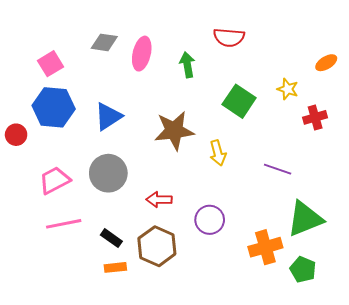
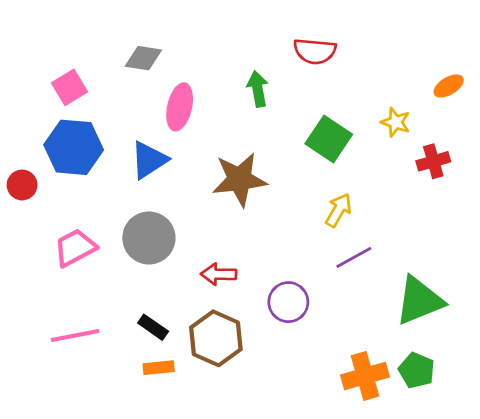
pink ellipse: (142, 54) -> (180, 107), moved
yellow arrow: (218, 153) -> (339, 210), moved, turned -135
purple line: (278, 169) -> (354, 257), moved, turned -48
pink line: (64, 224) -> (75, 336), moved
orange cross: (265, 247) -> (365, 376), moved

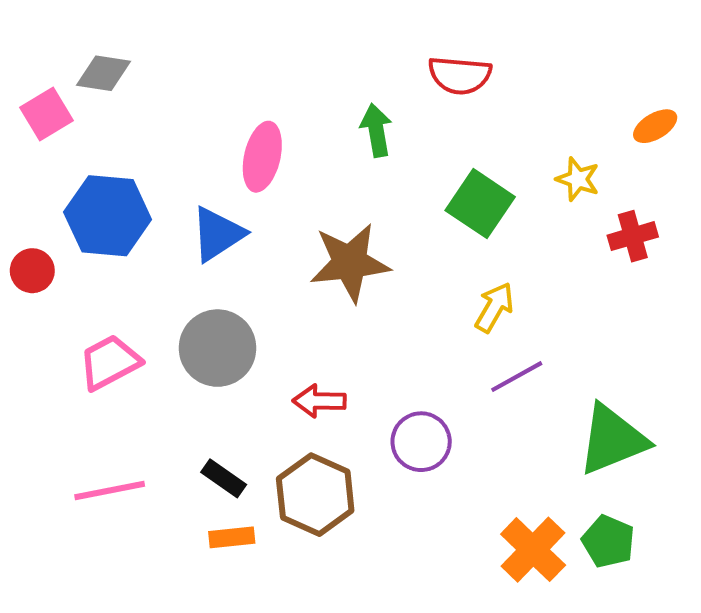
gray diamond: (143, 58) -> (104, 73), moved
pink square: (69, 87) -> (47, 114), moved
orange cross: (365, 376) -> (533, 550), turned -30

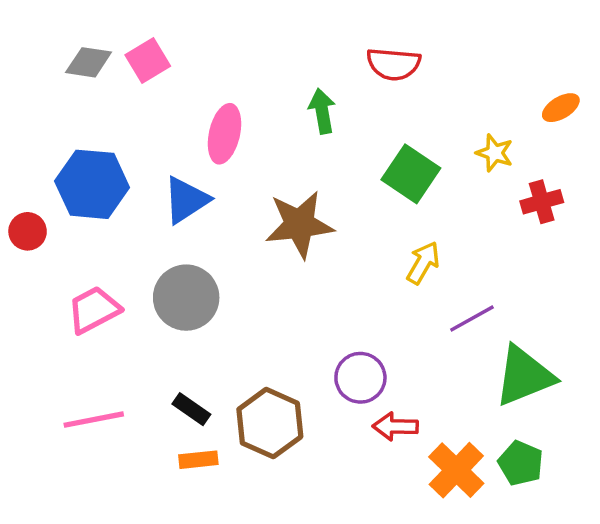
pink square: (47, 114) -> (148, 61), moved
purple line: (517, 377) -> (472, 318), moved
red arrow: (319, 401) -> (395, 427), moved

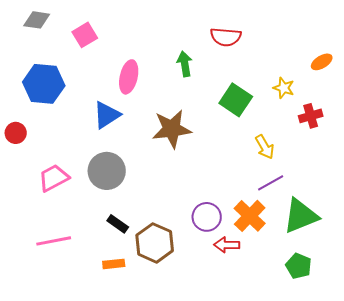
gray diamond: (89, 62) -> (37, 20), moved
blue hexagon: (92, 184) -> (44, 84), moved
yellow arrow: (423, 263) -> (265, 147), moved, turned 120
black rectangle: (191, 409) -> (118, 224), moved
orange cross: (456, 470) -> (250, 216), moved

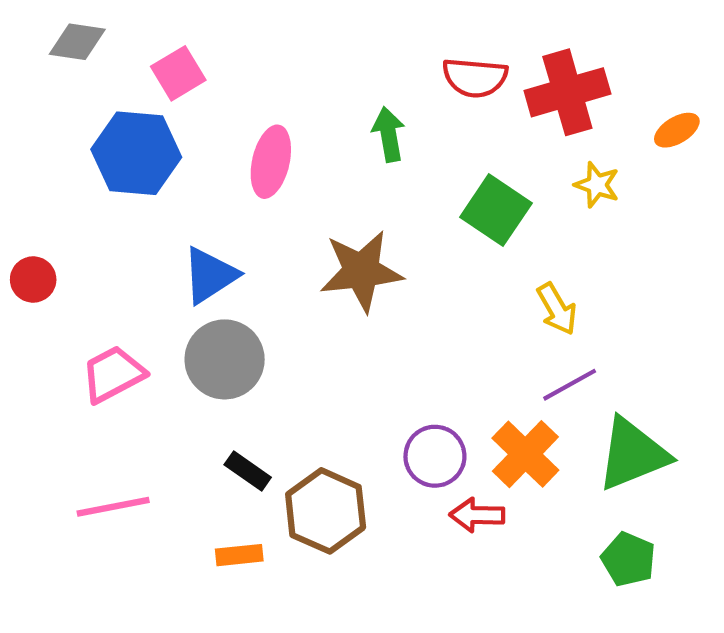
blue hexagon: (44, 84) -> (136, 153), moved
blue triangle: (107, 115) -> (210, 275), moved
red cross: (311, 116) -> (567, 92), moved, size x1.6

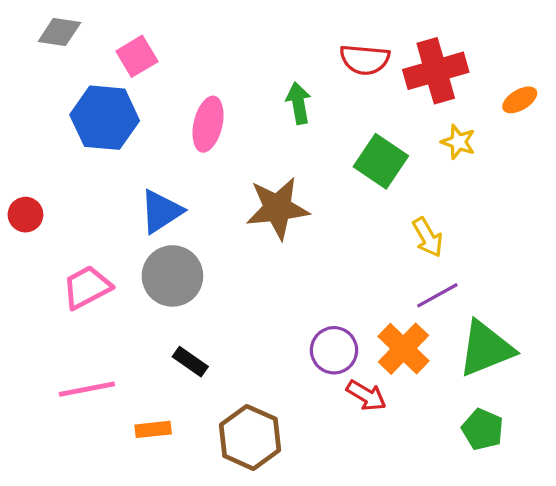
brown hexagon: (326, 511) -> (250, 437), moved
red arrow: (477, 515) -> (366, 395), turned -150
orange rectangle: (239, 555) -> (153, 429), moved

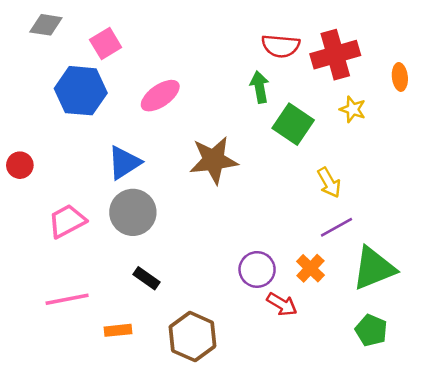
orange ellipse: (520, 100) -> (400, 77), turned -65
green arrow: (298, 103) -> (260, 87), moved
pink ellipse: (208, 124) -> (160, 96), turned 42
orange cross: (403, 349) -> (310, 268), size x0.7

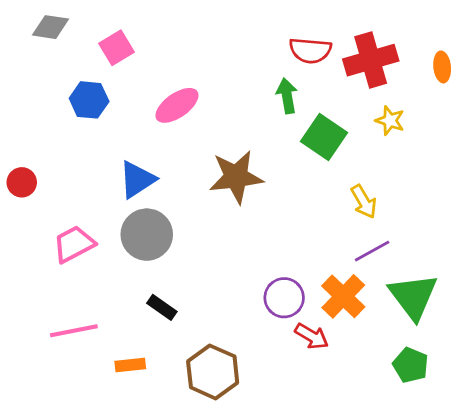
orange ellipse: (400, 77) -> (442, 67), moved
blue hexagon: (81, 91) -> (89, 100), size x0.7
orange cross: (310, 268) -> (343, 296), size x1.4
green triangle: (374, 268) -> (413, 296), turned -45

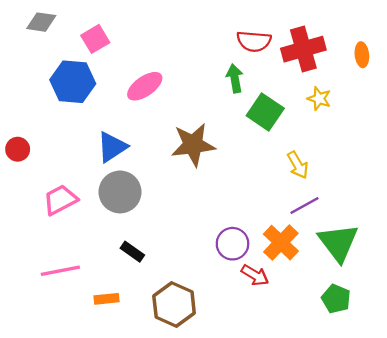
blue hexagon: (89, 100) -> (73, 82), size x1.4

